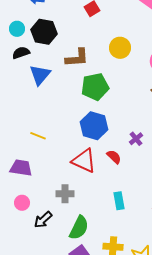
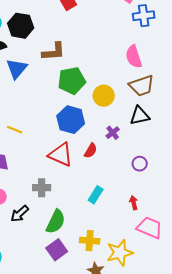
yellow circle: (120, 48) -> (104, 96), moved
red semicircle: (114, 157) -> (91, 151), turned 77
cyan rectangle: (119, 201) -> (96, 195), turned 42

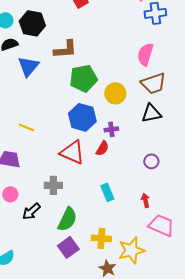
pink semicircle: (134, 57) -> (145, 54), turned 35
purple cross: (113, 133) -> (111, 129), moved, turned 32
cyan rectangle: (96, 195) -> (107, 192), turned -54

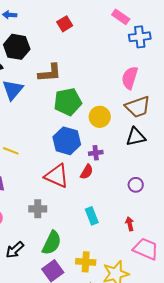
black arrow: (31, 211) -> (15, 250), moved

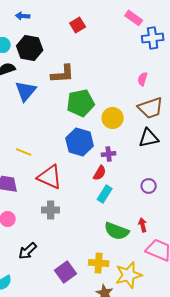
pink semicircle: (130, 78) -> (143, 79), size x0.6
red triangle: (57, 176) -> (50, 177), moved
cyan rectangle: (92, 216) -> (105, 194), moved, turned 54
green semicircle: (52, 243) -> (117, 231), moved, turned 85

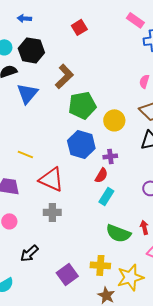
brown L-shape: (63, 74) -> (64, 76), turned -40

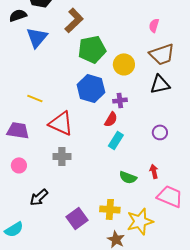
green semicircle: (118, 233) -> (128, 177), size x0.7

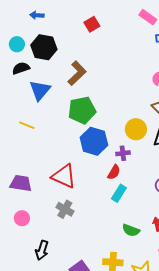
green pentagon: (92, 49) -> (82, 110), moved
yellow circle: (124, 64) -> (136, 129), moved
yellow line: (35, 98) -> (27, 125), moved
gray cross: (62, 156) -> (65, 209), turned 30
black arrow: (39, 197) -> (42, 250), turned -30

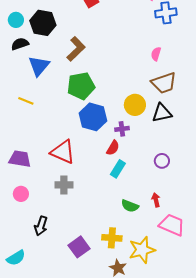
gray cross: (65, 209) -> (64, 185), turned -30

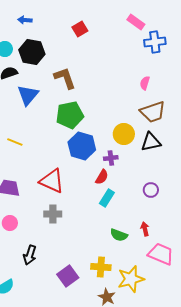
brown L-shape: (76, 49) -> (65, 78), turned -65
yellow line: (26, 101) -> (15, 142), moved

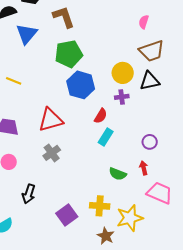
purple cross: (111, 158) -> (122, 97), moved
red triangle: (52, 181) -> (51, 120), turned -40
purple circle: (151, 190) -> (150, 142), moved
gray cross: (53, 214) -> (52, 153), turned -36

